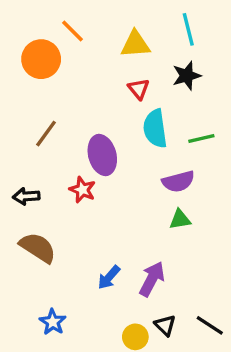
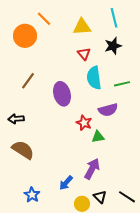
red star: (82, 190) -> (84, 123), moved
green triangle: (180, 219) -> (98, 137), moved
blue arrow: (109, 277) -> (66, 183), moved

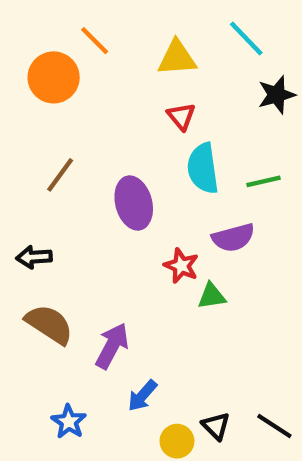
cyan line: (114, 18) -> (246, 38), turned -30
black star: (113, 46) -> (277, 95), moved
purple arrow: (92, 169) -> (112, 346), moved

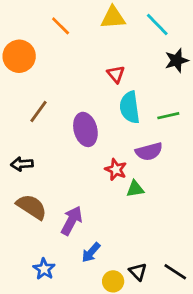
yellow triangle: (177, 58) -> (113, 18), moved
orange circle: (54, 77) -> (19, 56), moved

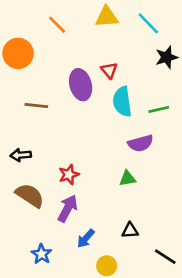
brown line: (38, 112) -> (36, 106), turned 60
purple ellipse: (85, 129) -> (81, 85), moved
red star: (116, 170) -> (69, 175), moved, turned 30
black triangle: (138, 272) -> (130, 231), moved, turned -48

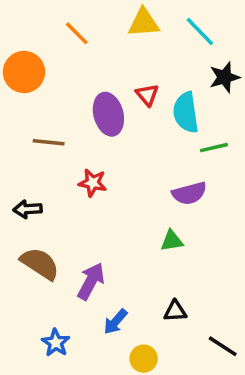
cyan semicircle: (122, 102) -> (186, 112), moved
red star: (69, 175) -> (93, 183), moved, turned 30

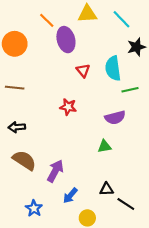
red triangle: (147, 95) -> (83, 71), moved
purple ellipse: (108, 114) -> (66, 40), moved
brown line: (49, 142) -> (15, 88), moved
red star: (93, 183) -> (68, 107), moved
black line: (223, 346) -> (126, 204), moved

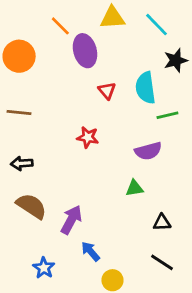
black triangle: (107, 189) -> (162, 223), moved
blue arrow: (70, 196) -> (91, 251), turned 98

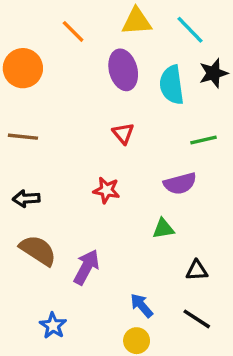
purple ellipse: (85, 51) -> (123, 70), moved
cyan semicircle: (145, 88) -> (172, 85), moved
red triangle: (107, 91) -> (123, 133), moved
red star: (88, 137) -> (106, 190), moved
blue arrow: (91, 251) -> (142, 306), moved

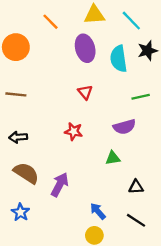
blue star: (53, 326) -> (20, 212), moved

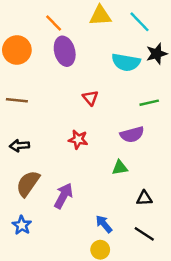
purple ellipse: (85, 48) -> (65, 51), moved
cyan semicircle: (119, 59) -> (126, 62), turned -72
brown semicircle: (26, 173) -> (28, 184), turned -88

